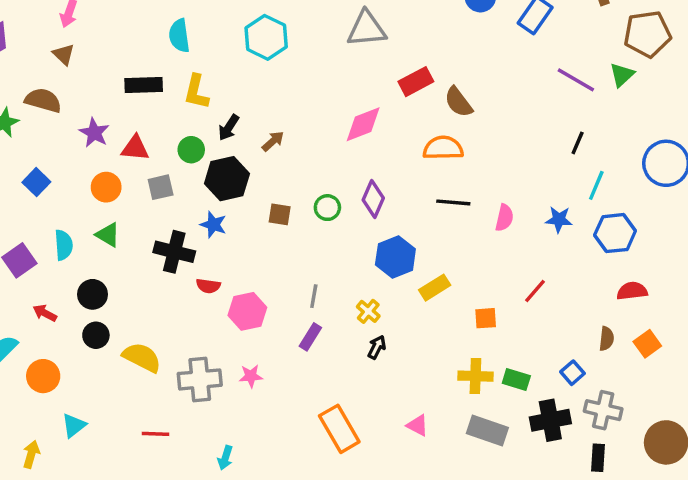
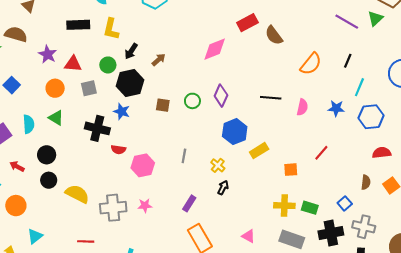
orange semicircle: (443, 148) -> (311, 64), moved, turned 130
purple rectangle: (310, 337) -> (189, 203), moved

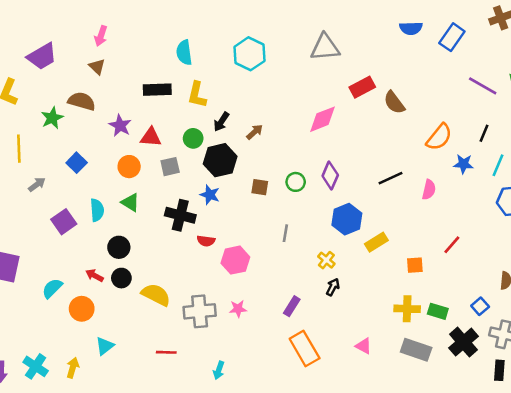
black line: (271, 98) -> (390, 178), turned -30
blue star: (336, 108) -> (463, 164), moved
gray line: (184, 156) -> (285, 233), moved
red arrow: (17, 166) -> (94, 275), moved
black cross: (331, 233) -> (463, 342), turned -30

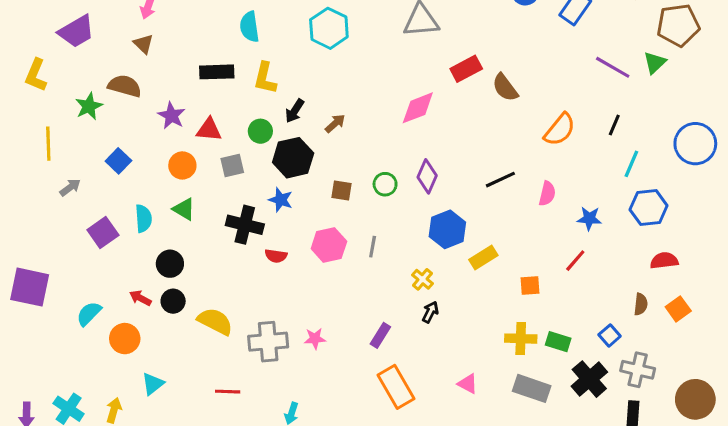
blue star: (463, 164) -> (589, 218), moved
pink hexagon: (235, 260) -> (329, 245), moved

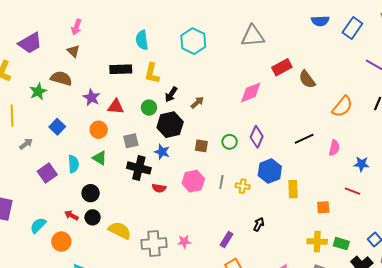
gray square: (232, 165) -> (131, 141), moved
yellow rectangle: (483, 257) -> (293, 189), turned -60
red line: (575, 261) -> (352, 191), turned 70
yellow cross: (422, 279) -> (243, 186), moved, turned -32

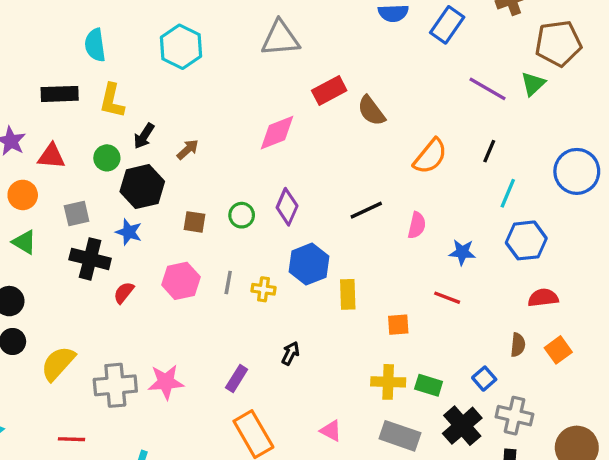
red semicircle: (159, 188) -> (124, 293), turned 120
yellow semicircle: (120, 230) -> (58, 363), turned -75
pink star: (184, 242) -> (166, 382), size x1.5

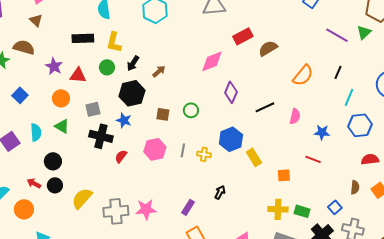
brown semicircle: (371, 111) -> (268, 48), turned 96
green circle: (107, 158) -> (107, 67), moved
purple diamond: (287, 207) -> (231, 92), moved
yellow rectangle: (348, 294) -> (254, 157), turned -30

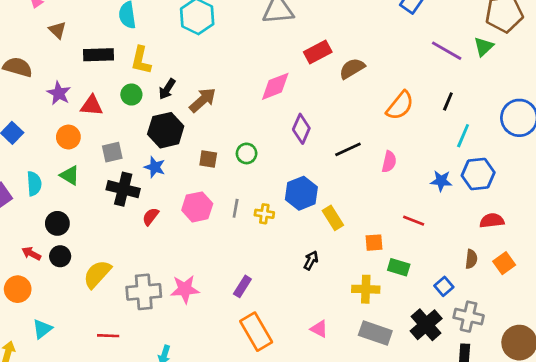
brown triangle: (36, 20) -> (57, 30), moved
brown arrow: (159, 71) -> (203, 100), size x1.5
blue star: (322, 132) -> (441, 181), moved
black arrow: (220, 192) -> (311, 260), moved
green rectangle: (302, 211) -> (399, 267), moved

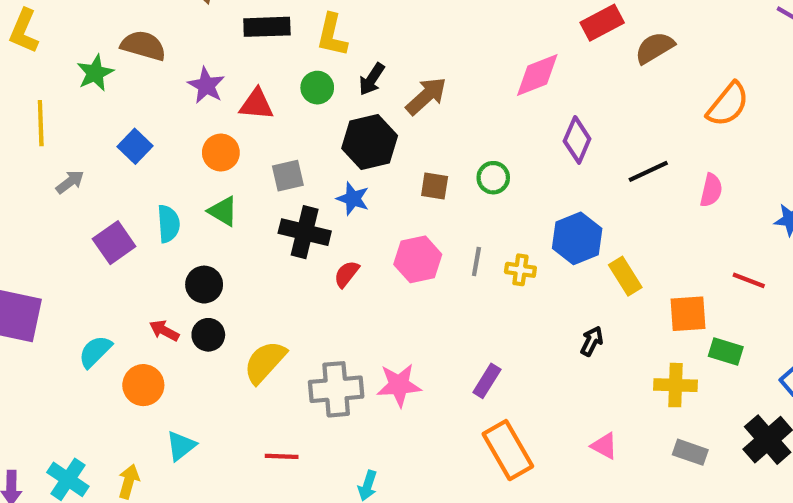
orange square: (374, 243) -> (688, 314), size x1.4
gray rectangle: (375, 333) -> (690, 452), size x0.7

